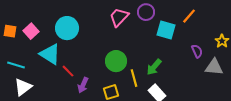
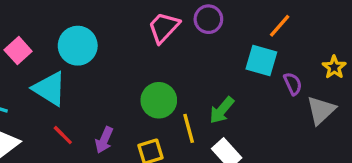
cyan square: (166, 30) -> (261, 61), moved
gray triangle: (214, 67) -> (321, 110), turned -48
red line: (68, 71) -> (63, 135), moved

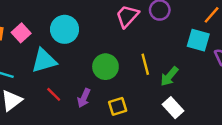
cyan triangle: (50, 89) -> (44, 61), turned -48
green circle: (159, 100) -> (105, 67), moved
yellow line: (189, 128) -> (145, 64), moved

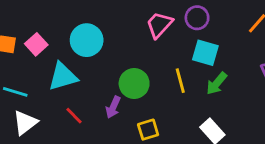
cyan square: (198, 40) -> (205, 53), moved
green arrow: (169, 76) -> (217, 83), moved
purple arrow: (84, 98) -> (113, 107), moved

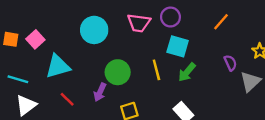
pink trapezoid: (159, 25) -> (139, 23), turned -125
cyan circle: (87, 40) -> (94, 30), moved

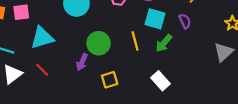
pink square: (35, 39) -> (21, 12), turned 35
purple semicircle: (230, 63) -> (185, 21), moved
red line: (67, 99) -> (42, 70), moved

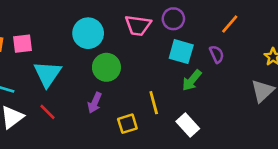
cyan triangle: (42, 38) -> (47, 74), turned -40
yellow line: (135, 41) -> (154, 103), moved
green circle: (99, 43) -> (106, 67), moved

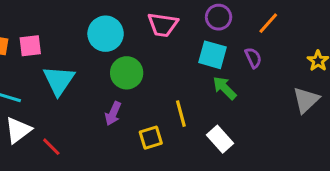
purple circle: (173, 19) -> (219, 17), moved
green arrow: (192, 80) -> (225, 88), turned 95
red line: (47, 112) -> (51, 147), moved

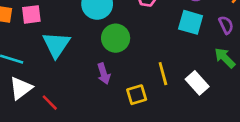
green arrow: (225, 88) -> (225, 58), moved
purple arrow: (113, 114) -> (104, 74), turned -42
white rectangle: (220, 139) -> (197, 83), moved

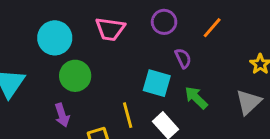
cyan square: (191, 22) -> (157, 83), moved
purple semicircle: (226, 25) -> (183, 58), moved

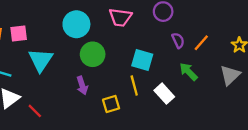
orange line: (212, 28) -> (201, 43), moved
cyan square: (157, 83) -> (142, 60), moved

